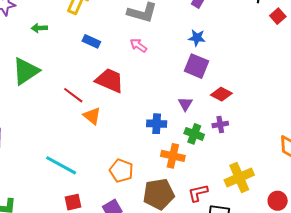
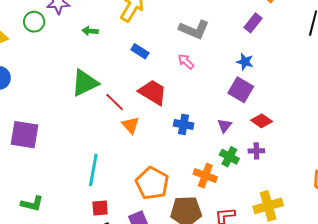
green triangle: (26, 71) -> (85, 83), moved
blue cross: (157, 124) -> (184, 124), moved
cyan line: (61, 165) -> (93, 170), turned 64
orange pentagon: (121, 171) -> (152, 183), size x1.4

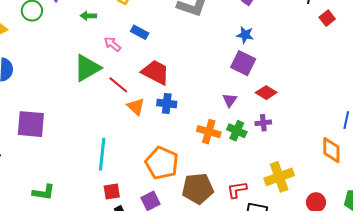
pink arrow: (186, 61) -> (112, 44), moved
blue cross: (184, 124) -> (167, 104), moved
orange cross: (205, 176) -> (209, 132), moved

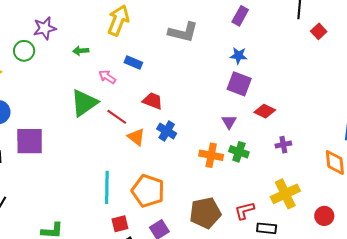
red trapezoid: (156, 72) -> (153, 101), size x0.7
blue cross: (167, 104) -> (167, 131), turned 30
purple cross: (263, 123) -> (283, 145), moved
purple square: (31, 124) -> (30, 141), moved
orange pentagon: (162, 163) -> (148, 191), moved

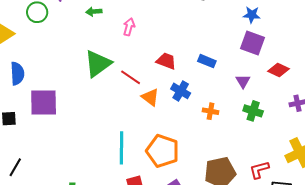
blue rectangle: (133, 62) -> (207, 61), moved
pink arrow: (107, 77) -> (129, 27), moved, turned 72
orange cross: (211, 155) -> (211, 111), moved, size x0.7

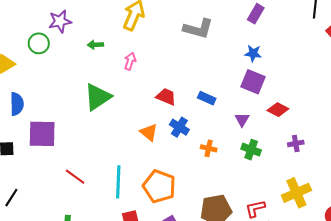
red line: (131, 77) -> (75, 177), moved

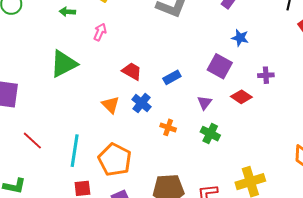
blue star: (253, 53) -> (240, 38), moved
blue rectangle: (207, 98) -> (172, 77), turned -60
purple cross: (296, 143) -> (266, 75), moved

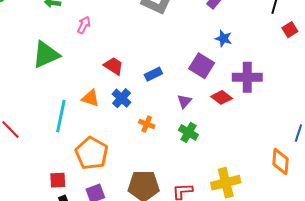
purple cross: (266, 75) -> (247, 77), size x1.8
orange triangle: (111, 105) -> (90, 98), turned -30
cyan line: (75, 151) -> (61, 116), moved

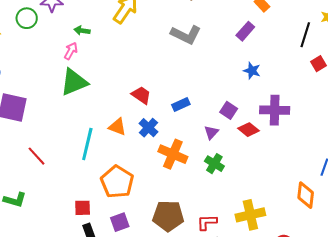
pink arrow: (84, 25) -> (71, 51), moved
purple square: (202, 66) -> (229, 110), moved, size x0.7
orange cross: (147, 124) -> (173, 154), size x1.8

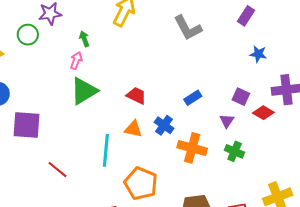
green arrow: (82, 31) -> (84, 39), turned 70
gray L-shape: (186, 35) -> (188, 28), turned 44
red trapezoid: (141, 95) -> (136, 96), moved

